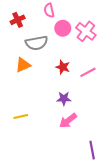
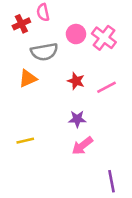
pink semicircle: (49, 10) -> (43, 12), moved

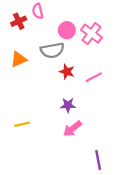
gray semicircle: (44, 52) -> (52, 50), moved
orange triangle: (28, 78) -> (19, 59), moved

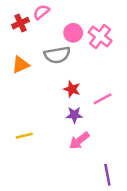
pink semicircle: (38, 11) -> (41, 12), turned 64
red star: (67, 72) -> (72, 89), moved
pink line: (94, 77) -> (103, 99), moved

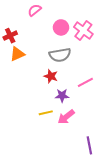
red cross: (20, 23) -> (10, 36), moved
gray semicircle: (57, 55) -> (60, 55), moved
red star: (72, 89) -> (51, 76), moved
yellow line: (24, 136) -> (46, 113), moved

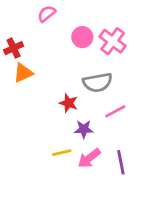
gray semicircle: (60, 55) -> (97, 82), moved
purple line: (89, 145) -> (121, 162), moved

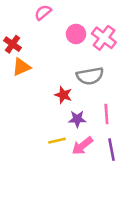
red cross: (14, 48) -> (13, 44), turned -30
pink line: (115, 111) -> (106, 114), moved, turned -66

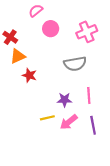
pink circle: (76, 34) -> (51, 29), moved
pink cross: (104, 38) -> (87, 32), turned 30
red star: (63, 95) -> (29, 75), moved

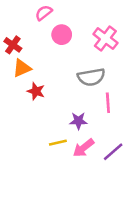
pink cross: (87, 32) -> (105, 39), turned -30
pink line: (89, 96) -> (108, 103), moved
purple line: (93, 125) -> (113, 152), turned 60

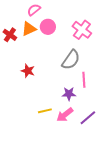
orange triangle: (22, 68) -> (29, 29), moved
gray semicircle: (91, 77) -> (71, 60), turned -45
purple star: (78, 121) -> (69, 94), moved

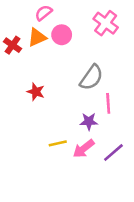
pink cross: (82, 30) -> (106, 23), moved

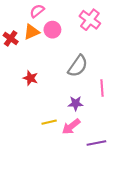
pink line: (108, 103) -> (102, 88), moved
purple line: (113, 152) -> (96, 143), moved, turned 30

